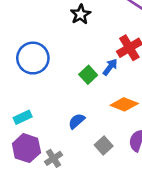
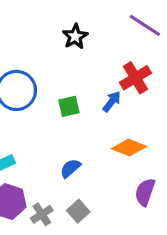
green square: (88, 75) -> (69, 106), moved, turned 30
gray square: (104, 146) -> (78, 211), moved

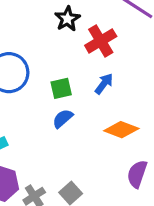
red cross: (135, 78) -> (101, 41), moved
blue semicircle: (70, 168) -> (63, 119), moved

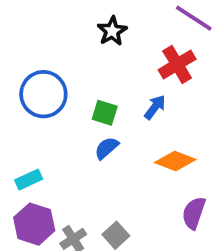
red cross: (101, 41) -> (177, 64), moved
green square: (61, 88) -> (105, 113), turned 30

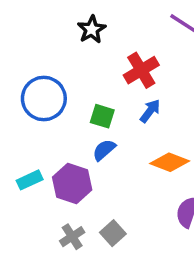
black star: (112, 31) -> (92, 29), moved
red cross: (177, 64) -> (141, 70), moved
purple hexagon: (34, 224) -> (72, 184), moved

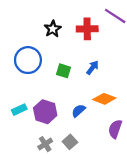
black star: (92, 29) -> (53, 29), moved
red cross: (141, 70) -> (87, 29), moved, turned 30
blue semicircle: (104, 150) -> (79, 111), moved

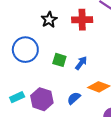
blue arrow: (93, 68) -> (81, 63), moved

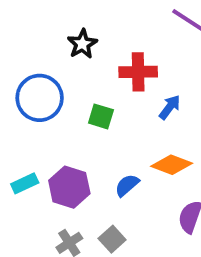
red cross: (82, 20) -> (138, 72), moved
blue arrow: (81, 63) -> (170, 107), moved

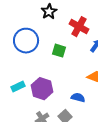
red cross: (138, 72) -> (79, 27), turned 30
blue semicircle: (127, 185) -> (78, 98), moved, turned 56

